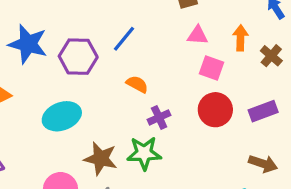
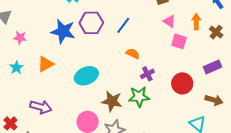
pink triangle: (198, 35) -> (169, 21), turned 32
purple hexagon: (78, 57) -> (91, 23), moved
red circle: (215, 110) -> (182, 83), moved

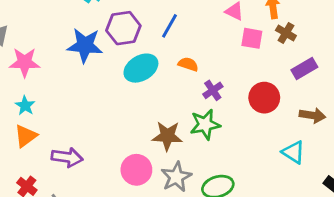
brown cross: (216, 32) -> (286, 33), moved
pink star: (20, 38) -> (25, 62), size x1.5
orange triangle: (46, 64) -> (26, 136), moved
cyan ellipse: (86, 76) -> (141, 68), moved

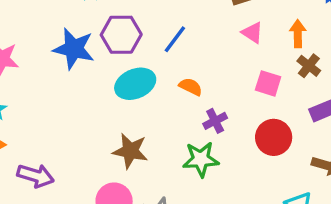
pink square: (252, 38) -> (268, 83), moved
brown star: (167, 136) -> (130, 151), moved

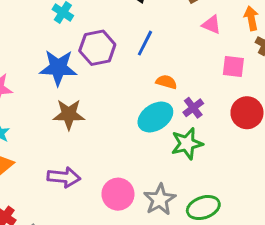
cyan ellipse: (135, 84) -> (155, 117), moved
brown star: (130, 151) -> (69, 114), moved
purple arrow: (36, 176) -> (64, 177), moved

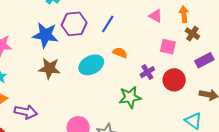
purple cross: (193, 108) -> (147, 72), moved
cyan ellipse: (155, 117) -> (91, 65), moved
purple arrow: (64, 177) -> (26, 112), moved

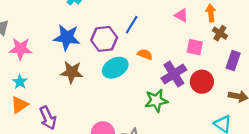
purple hexagon: (74, 24) -> (104, 39), moved
purple rectangle: (204, 60) -> (233, 61), turned -42
purple cross: (147, 72) -> (174, 74), size x1.6
purple arrow: (26, 112) -> (48, 118), turned 55

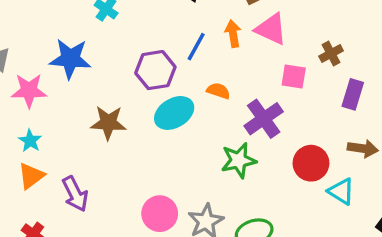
orange arrow: (211, 13) -> (233, 34), moved
pink triangle: (181, 15) -> (271, 29), size x1.5
brown cross: (220, 33) -> (331, 53), turned 32
blue star: (67, 37) -> (70, 59), moved
red circle: (202, 82) -> (311, 163), moved

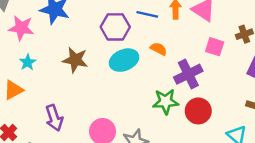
blue line: (196, 47) -> (147, 14), turned 65
cyan star: (30, 141) -> (28, 62), moved
red circle: (311, 163) -> (198, 111), moved
purple arrow: (75, 194) -> (54, 118), moved

